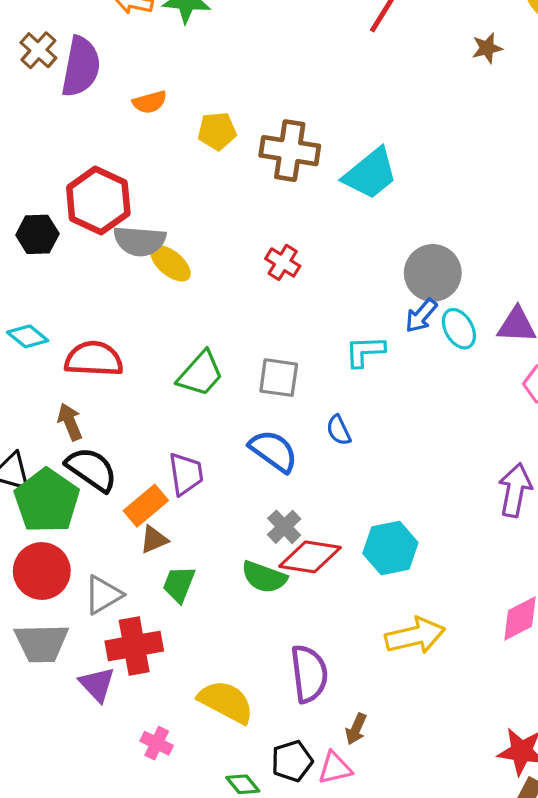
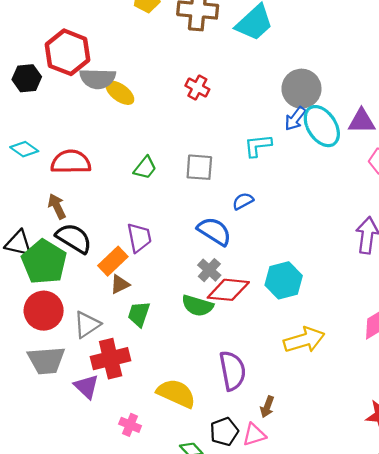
cyan ellipse: (459, 329) -> (322, 126), size x1.5
green trapezoid: (200, 374) -> (145, 168), size x0.7
blue semicircle: (339, 430) -> (243, 201), turned 90
blue semicircle: (273, 451) -> (214, 231), moved

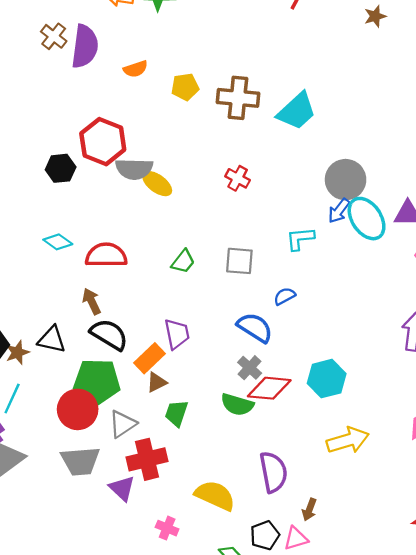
green pentagon: (44, 262) -> (97, 382), moved, turned -30

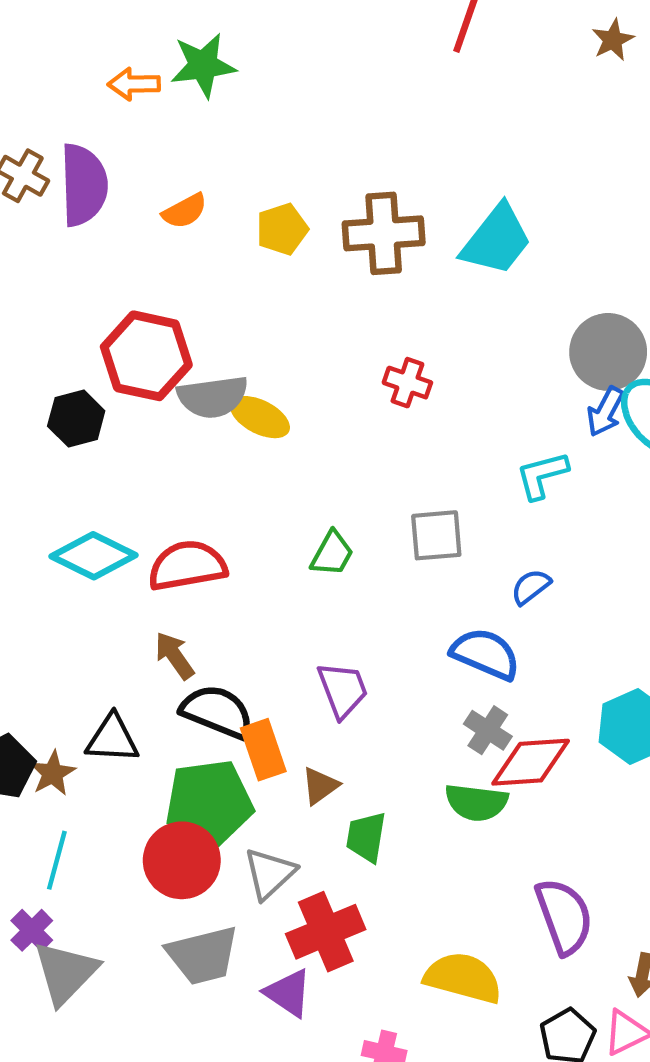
cyan diamond: (58, 242) -> (94, 556), size x1.5
orange rectangle: (150, 358) -> (263, 750), moved, turned -56

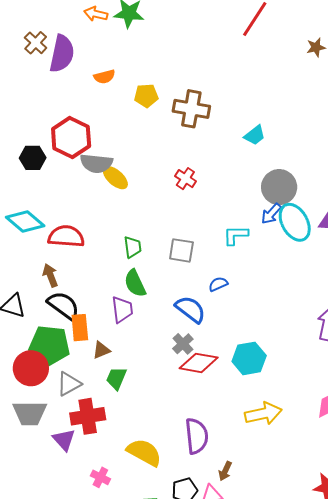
cyan trapezoid: (497, 240) -> (255, 135), moved, size x0.6
green trapezoid: (332, 554) -> (133, 247), turned -50
green semicircle: (476, 802) -> (135, 283), moved, turned 44

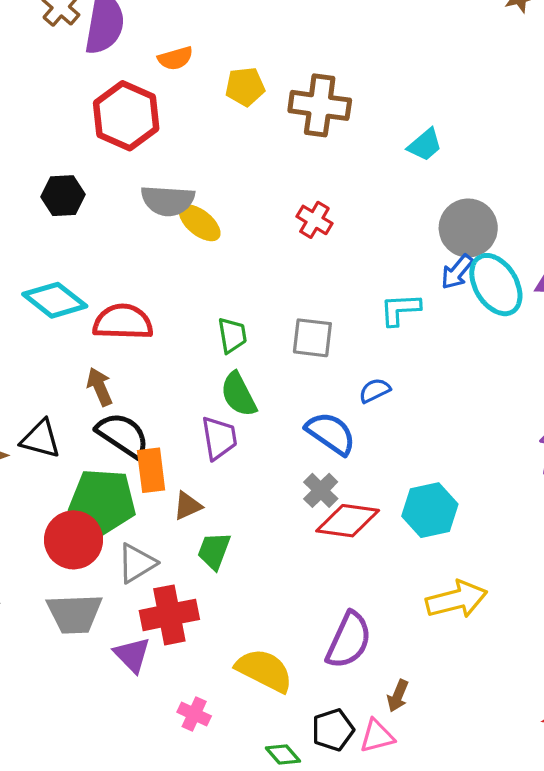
red hexagon: (71, 137) -> (126, 116), moved
purple semicircle: (197, 436) -> (349, 640), turned 33

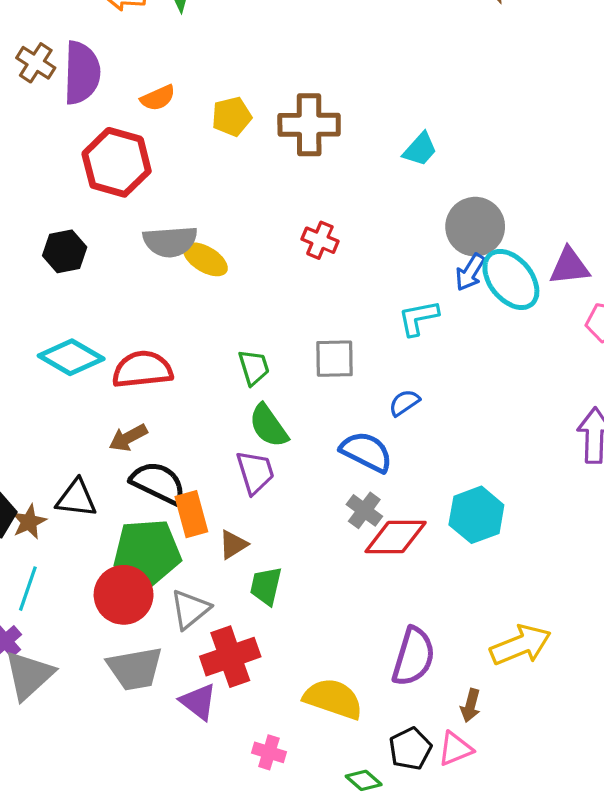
brown arrow: (100, 387) -> (128, 438), turned -87
yellow arrow: (457, 599) -> (521, 645), moved

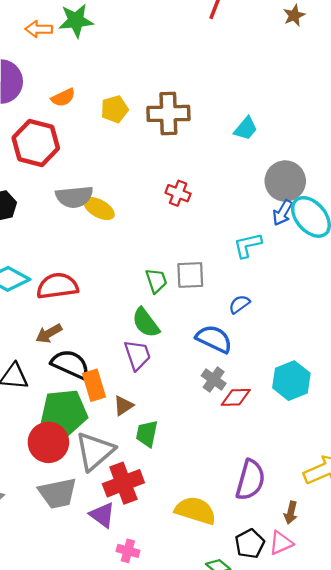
green trapezoid: (254, 367) -> (156, 281), moved
red diamond: (396, 537) -> (236, 397), size x0.7
gray triangle: (190, 609) -> (95, 451), size x1.4
pink cross: (269, 752) -> (128, 551), moved

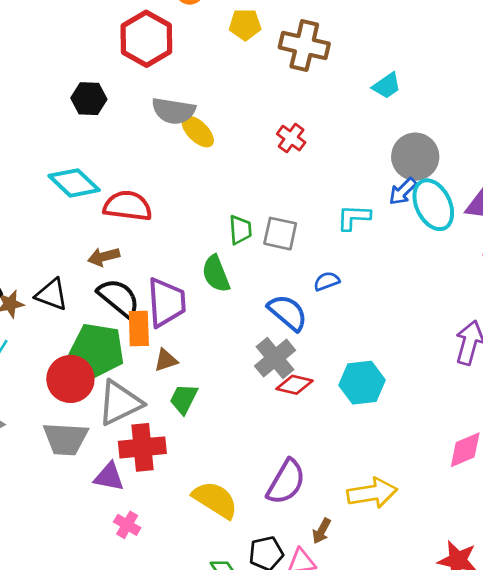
purple trapezoid: (137, 355) -> (166, 302), moved, size x1.4
gray cross: (214, 379) -> (275, 358), size x1.4
purple triangle: (102, 515) -> (109, 477), turned -40

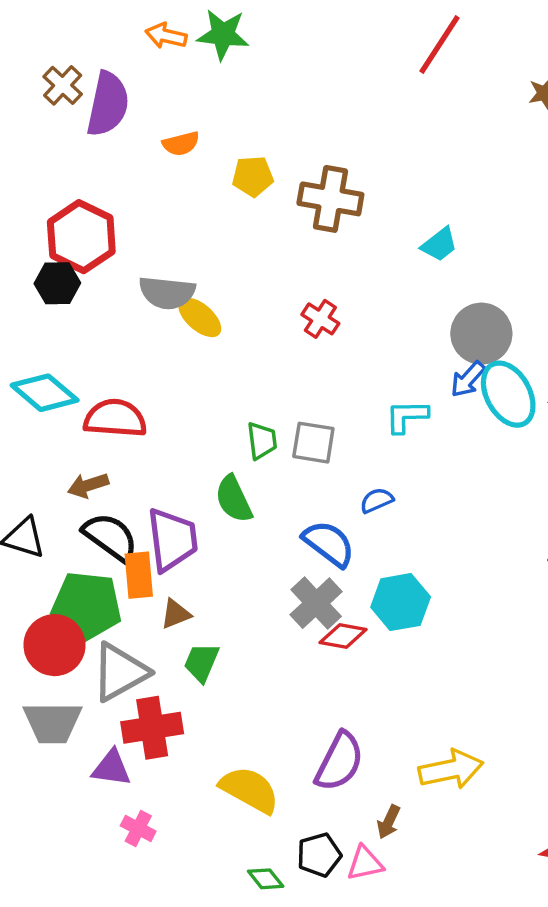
red hexagon: (146, 39) -> (81, 237), moved
cyan hexagon: (362, 383) -> (401, 602), moved

